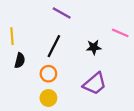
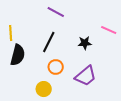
black semicircle: (20, 60) -> (18, 55), size x1.5
orange circle: (48, 74) -> (56, 67), moved

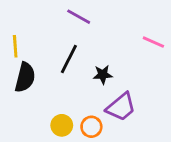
black star: (85, 43) -> (103, 75), moved
orange circle: (56, 67) -> (91, 127), moved

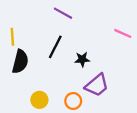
yellow circle: (62, 125) -> (39, 100), moved

